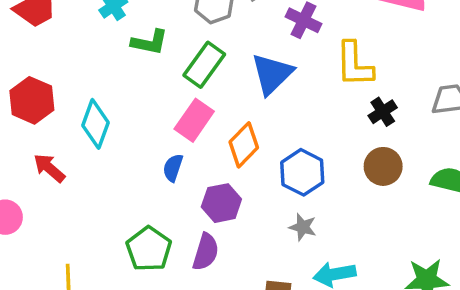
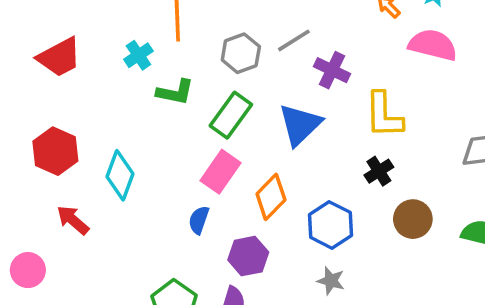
black cross: (383, 112) -> (379, 171), moved

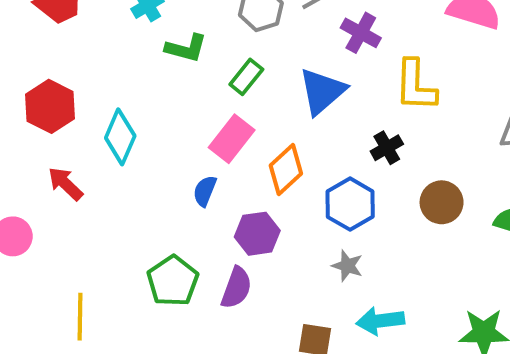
green rectangle: (231, 115) -> (246, 77), size x0.7
black cross: (379, 171) -> (387, 148), moved

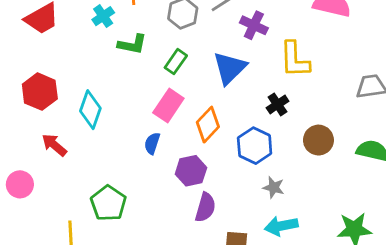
gray star: (347, 266) -> (274, 187), moved
green pentagon: (173, 281) -> (108, 203), moved
purple semicircle: (236, 288) -> (205, 207), moved

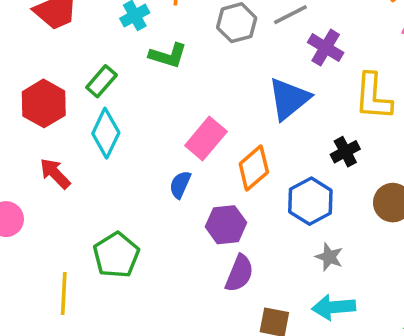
green rectangle: (176, 62) -> (101, 81), moved

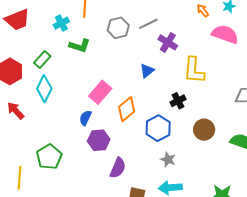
blue triangle: (289, 99) -> (147, 71), size x0.6
purple hexagon: (226, 225) -> (99, 140), moved

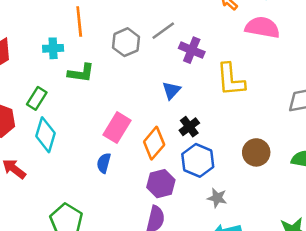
cyan cross: (61, 23) -> (53, 48), turned 35
black cross: (178, 101) -> (189, 127), moved
purple hexagon: (99, 140) -> (161, 184), moved

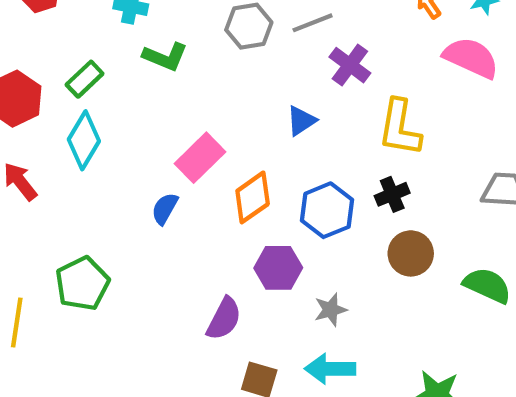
black cross: (189, 127) -> (392, 194), moved
blue hexagon: (198, 160) -> (327, 210), moved
purple hexagon: (161, 184) -> (278, 268), moved
gray star: (217, 198) -> (330, 310), turned 30

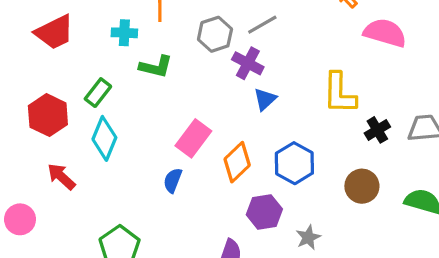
purple cross: (350, 65) -> (248, 63), moved
black cross: (392, 194) -> (377, 130), moved

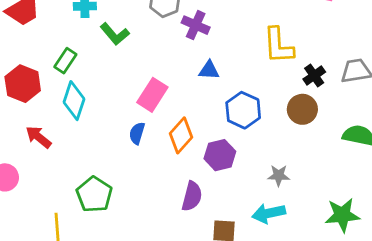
green L-shape: (156, 67) -> (115, 34), turned 40
blue triangle: (265, 99) -> (209, 70), moved, turned 50
orange diamond: (237, 162) -> (181, 135), moved
brown circle: (362, 186) -> (302, 109), moved
gray star: (308, 237) -> (279, 175), moved, turned 30

